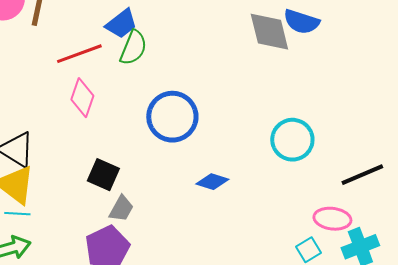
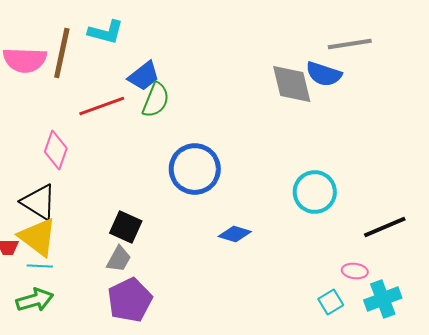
pink diamond: (82, 98) -> (56, 150), moved
gray trapezoid: (121, 209) -> (119, 259), moved
pink ellipse: (332, 219) -> (355, 271), size x0.7

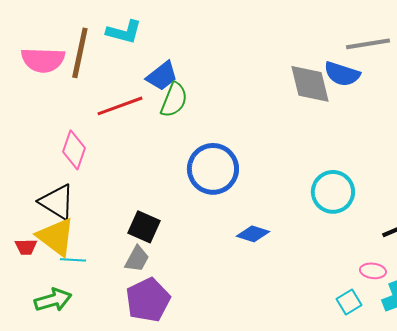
cyan line: (40, 266) -> (73, 260), moved

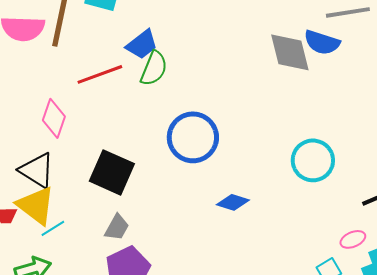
black square: (144, 227) -> (112, 172), moved, size x1.4
cyan line: (73, 260) -> (53, 228), turned -35
pink ellipse: (373, 271) -> (353, 239), turned -30

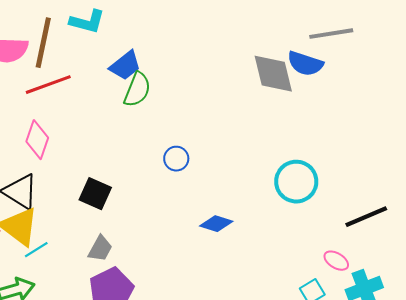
red line: (100, 74) -> (48, 85), moved
blue circle: (193, 137) -> (176, 159), size x0.5
black square: (112, 172) -> (95, 194), size x0.7
pink ellipse: (353, 239) -> (336, 261), turned 55

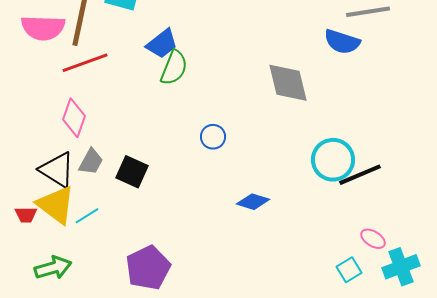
gray diamond: (273, 74) -> (288, 83), moved
black line: (366, 217) -> (360, 175), moved
gray trapezoid: (100, 249) -> (91, 162), moved
cyan line: (36, 250) -> (87, 216), moved

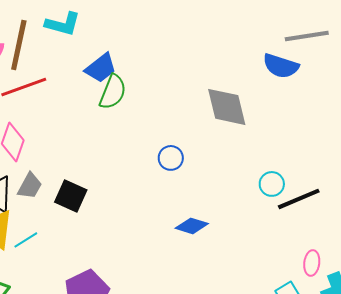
blue circle: (213, 137) -> (171, 158), moved
cyan circle: (333, 160) -> (272, 184), size x0.6
pink ellipse: (373, 239) -> (312, 263), turned 65

